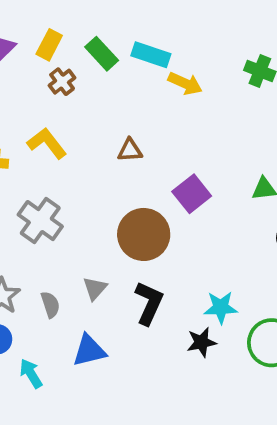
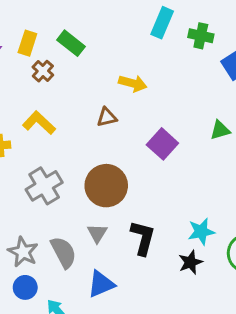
cyan rectangle: (151, 55) -> (162, 23), moved, turned -76
yellow arrow: (185, 83) -> (133, 83), moved
gray cross: (40, 221) -> (44, 186), turned 33
brown circle: (144, 234) -> (106, 186), moved
gray semicircle: (50, 305) -> (63, 252), size x1.5

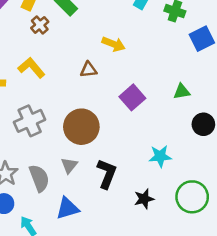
cyan star: (201, 232) -> (160, 156), moved

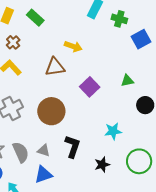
brown cross: (40, 25) -> (13, 42), moved
brown triangle: (89, 70) -> (55, 67), size x1.5
gray triangle: (69, 165) -> (44, 150), moved, turned -48

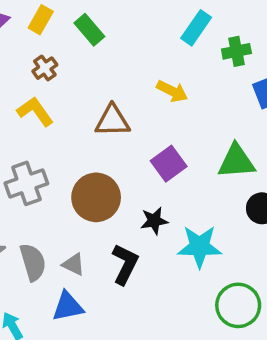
green cross: (119, 19) -> (236, 51), turned -35
yellow arrow: (73, 46) -> (172, 91), moved
green triangle: (127, 81) -> (236, 161), size x1.6
cyan star: (113, 131) -> (200, 247), size x1.4
black star: (102, 165) -> (154, 221), moved

